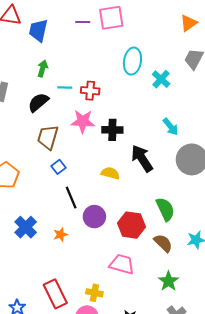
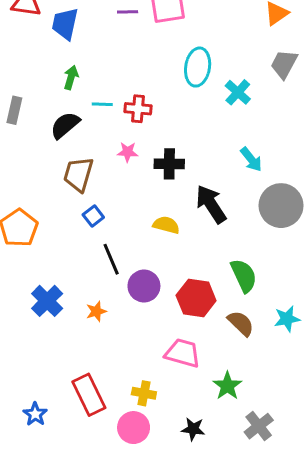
pink star: (83, 121) -> (128, 152), size x0.6
green star: (168, 281) -> (227, 386), moved

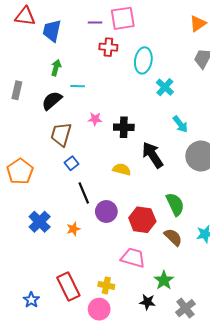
cyan cross: (238, 92) -> (165, 87), moved
red cross: (138, 109) -> (108, 47), moved
black star: (193, 429) -> (147, 302), moved

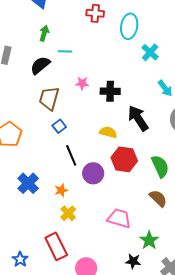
red hexagon: (142, 220) -> (124, 159), moved
yellow cross: (106, 285) -> (68, 213), moved, turned 35

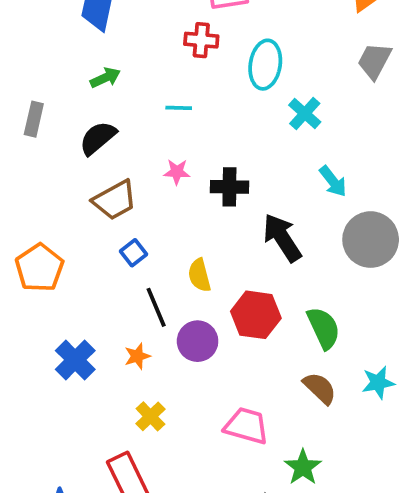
green arrow: (44, 33) -> (105, 78), turned 49
cyan line: (65, 51) -> (179, 108), moved
brown trapezoid: (49, 98) -> (115, 200), turned -135
yellow semicircle: (108, 132) -> (199, 275), moved, turned -120
orange star: (61, 190) -> (137, 356), moved

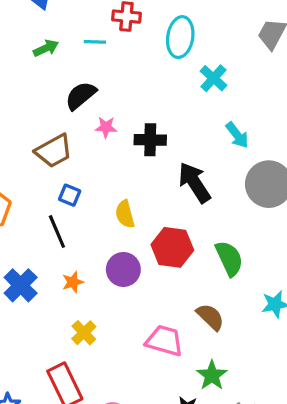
cyan line: (179, 108) -> (95, 42), moved
black semicircle: (98, 138) -> (81, 96), moved
blue square: (134, 253) -> (70, 195), turned -30
black line: (156, 307) -> (57, 232), moved
brown semicircle: (320, 388) -> (210, 317), moved

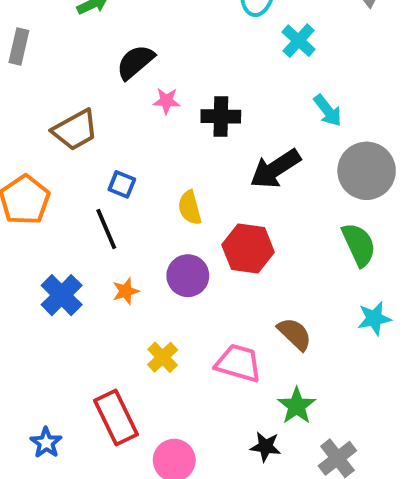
brown trapezoid: (54, 151) -> (75, 130), moved
black arrow: (194, 183) -> (275, 169), turned -90
green semicircle: (229, 258) -> (359, 245), moved
yellow cross: (84, 333) -> (163, 357), moved

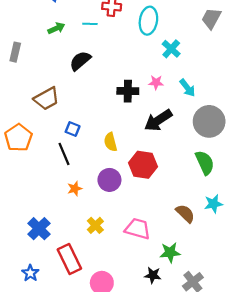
pink star: (166, 101) -> (156, 82), moved
blue cross: (62, 295) -> (39, 229), moved
brown semicircle: (295, 334) -> (185, 213), moved
green star: (297, 406) -> (170, 252), turned 30

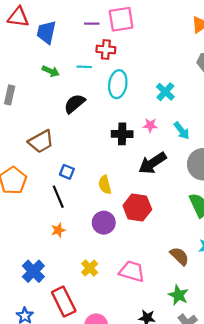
cyan ellipse: (148, 21) -> (118, 84), moved
green arrow: (56, 28) -> (51, 71), turned 49
orange star: (75, 189) -> (58, 230), moved
green star: (170, 252) -> (178, 295), moved, turned 30

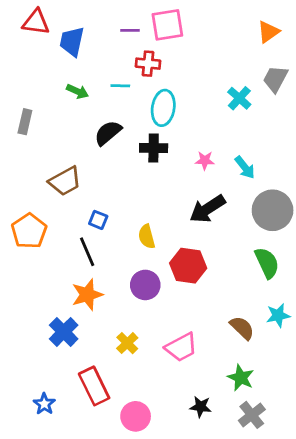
cyan cross: (165, 92) -> (239, 98), moved
black cross: (122, 134) -> (154, 148), moved
orange star: (58, 230) -> (87, 295), size x1.6
blue cross: (33, 271) -> (64, 332), moved
pink trapezoid: (132, 271) -> (181, 347), turned 136

